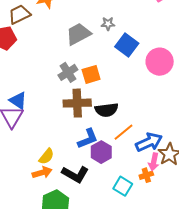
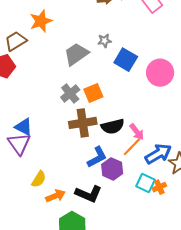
yellow semicircle: (46, 156) -> (39, 179), moved
pink arrow: (154, 162) -> (137, 132), moved, turned -42
cyan square: (123, 186) -> (146, 183), moved

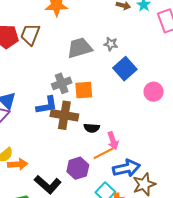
brown trapezoid: (16, 41) -> (30, 35), moved, turned -55
pink circle: (160, 73) -> (154, 92), size x0.7
black semicircle: (113, 126) -> (92, 128), size x0.7
blue L-shape: (97, 157) -> (47, 105), moved
orange arrow: (55, 196) -> (18, 164), moved

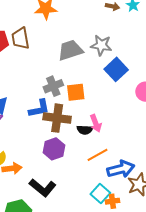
brown trapezoid: (30, 35) -> (20, 38), turned -30
gray star: (111, 44) -> (101, 45), size x1.5
pink arrow: (113, 141) -> (96, 123), moved
purple hexagon: (78, 168) -> (54, 149), moved

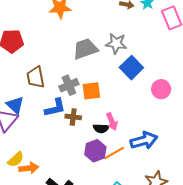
brown trapezoid: (20, 38) -> (36, 77), moved
brown cross: (57, 118) -> (73, 117), size x0.6
purple hexagon: (54, 149) -> (95, 151), moved
blue arrow: (121, 169) -> (144, 140), moved

